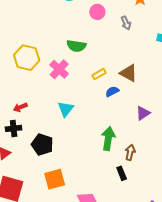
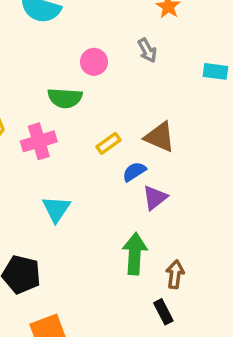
pink circle: (97, 12) -> (94, 62), moved
pink cross: (59, 69) -> (39, 141), turned 36
purple triangle: (143, 113) -> (155, 198), moved

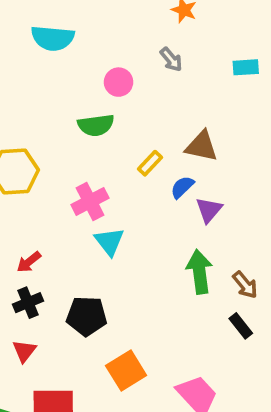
pink cross: (39, 141) -> (90, 201), moved
brown arrow: (175, 274) -> (245, 285), turned 144

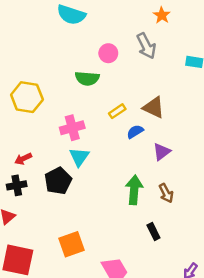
gray arrow: (171, 59) -> (146, 46), size x1.5
purple triangle: (209, 210) -> (162, 152), moved
brown arrow: (245, 285) -> (166, 193), moved
black pentagon: (87, 316) -> (58, 181), moved, turned 30

